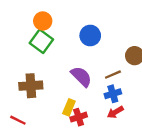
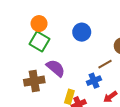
purple semicircle: (81, 77) -> (56, 68), moved
blue cross: (113, 94) -> (94, 81), moved

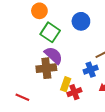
green square: (40, 41) -> (50, 32), moved
brown cross: (34, 81) -> (46, 68), moved

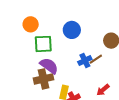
green square: (50, 32) -> (43, 44), turned -30
blue cross: (91, 70) -> (85, 60), moved

